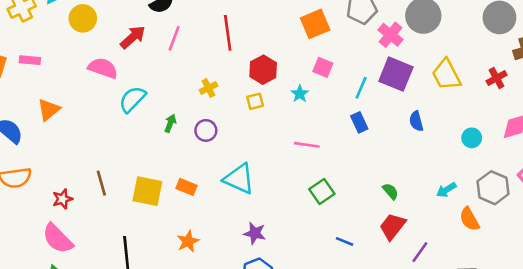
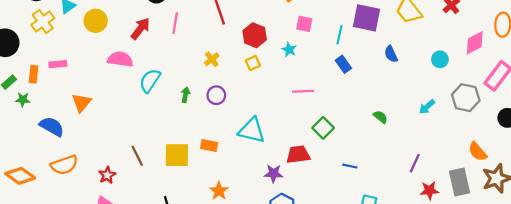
orange semicircle: (469, 219) -> (478, 152), moved
red trapezoid: (392, 226) -> (298, 155), moved, turned 55

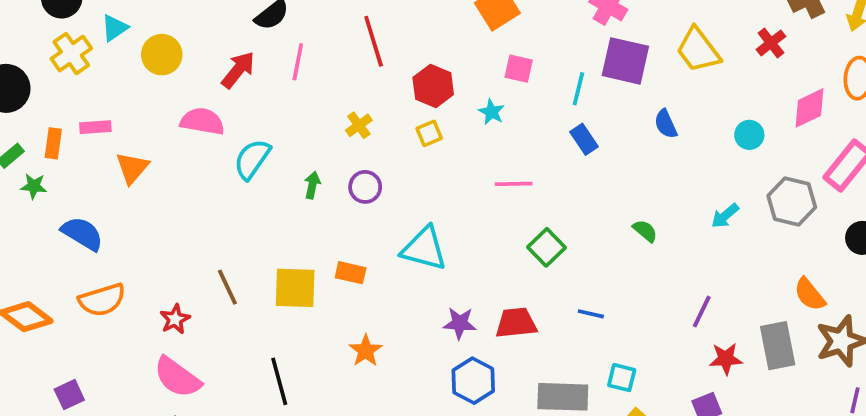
orange triangle: (81, 103) -> (132, 168), moved
red trapezoid: (298, 155) -> (516, 323), moved

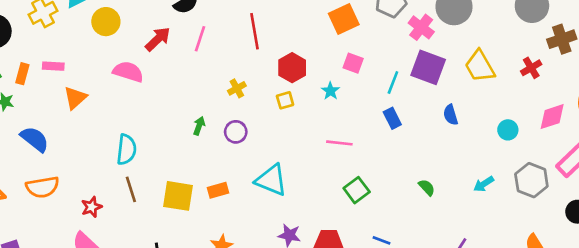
cyan semicircle: (252, 159) -> (126, 150), moved, turned 144
orange rectangle: (351, 273) -> (218, 190), turned -36

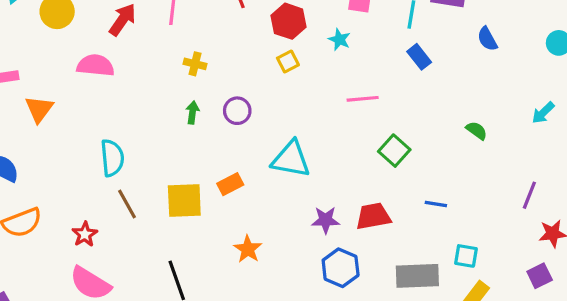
yellow cross: (237, 88) -> (195, 64), moved, turned -36

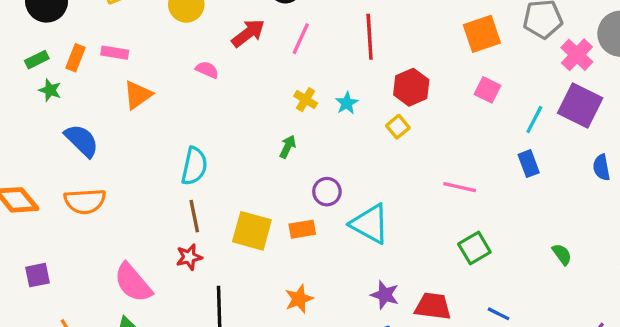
cyan star: (339, 40) -> (347, 103), moved
yellow square: (288, 61) -> (398, 127), turned -30
pink semicircle: (96, 65) -> (207, 70), size x0.6
purple circle: (237, 111) -> (327, 192), moved
red star: (85, 234) -> (189, 257), moved

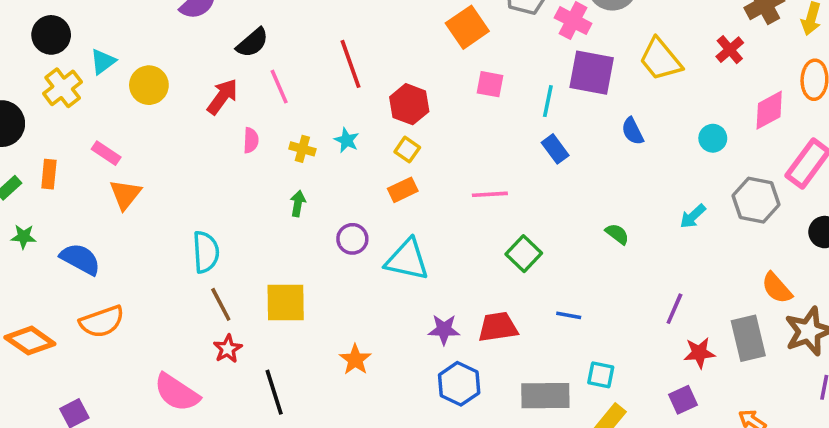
pink line: (301, 39) -> (279, 87), turned -32
pink rectangle: (115, 53) -> (106, 153), moved, turned 40
pink semicircle: (207, 70) -> (251, 140), moved, turned 85
green star: (50, 90) -> (24, 237), moved
orange rectangle: (302, 229) -> (403, 190), moved

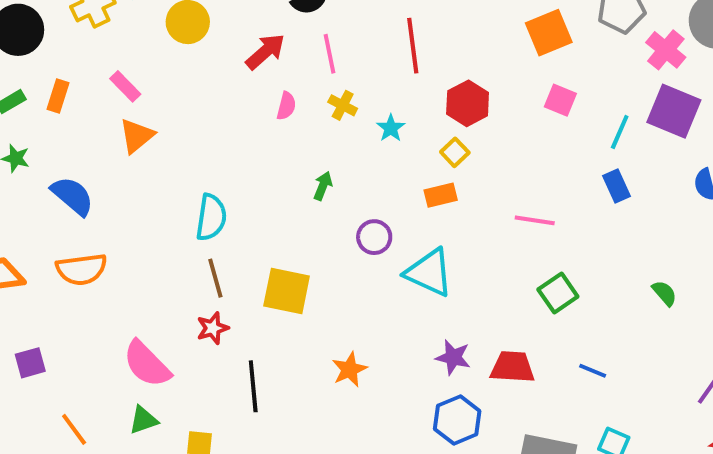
yellow cross: (302, 149) -> (343, 105), moved

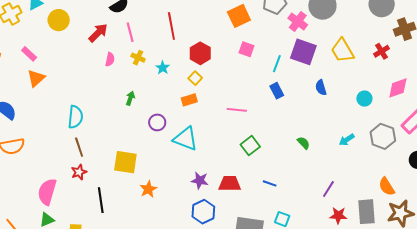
yellow square: (287, 291) -> (125, 162), moved
pink semicircle: (147, 364) -> (47, 192), turned 64

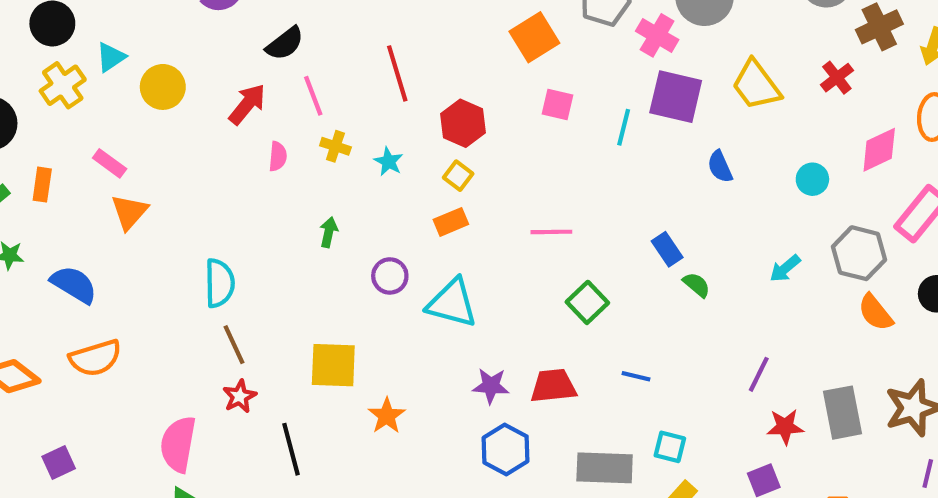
blue rectangle: (277, 91) -> (667, 249), moved
orange semicircle: (387, 187) -> (875, 312), moved

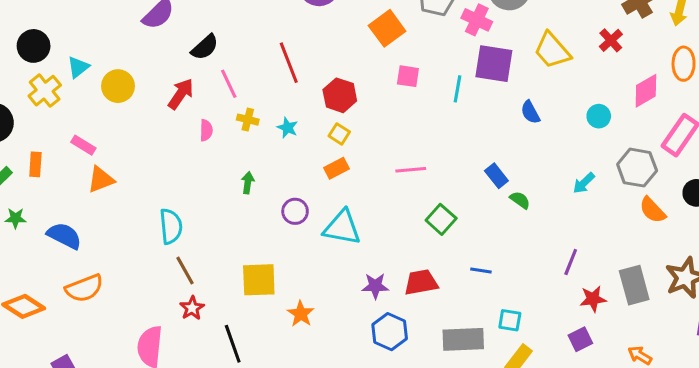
orange triangle: (129, 212) -> (101, 180), turned 32

